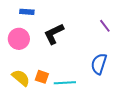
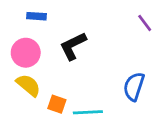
purple line: (105, 26) -> (145, 23), moved
yellow semicircle: (21, 78) -> (28, 85), moved

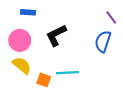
blue semicircle: (134, 87) -> (103, 41), moved
cyan line: (88, 112) -> (68, 73), moved

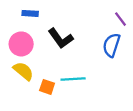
black L-shape: (56, 35) -> (61, 38), turned -100

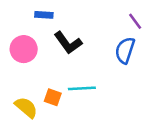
blue rectangle: (30, 13) -> (44, 15), moved
yellow semicircle: (23, 71) -> (26, 107), moved

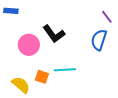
blue rectangle: (44, 15) -> (11, 11), moved
pink circle: (24, 49) -> (29, 45), moved

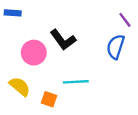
orange square: (42, 77) -> (49, 99), moved
yellow semicircle: (21, 85) -> (20, 86), moved

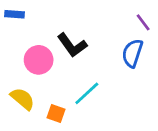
cyan line: (76, 82) -> (87, 93), turned -40

